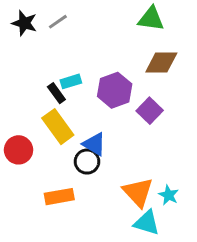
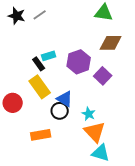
cyan star: (169, 195) -> (89, 114), moved

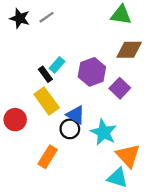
cyan rectangle: (49, 56) -> (57, 65), turned -32
cyan star: (89, 114) -> (104, 132), size x1.6
orange triangle: (95, 132) -> (128, 156), moved
orange rectangle: (41, 135) -> (48, 157), turned -48

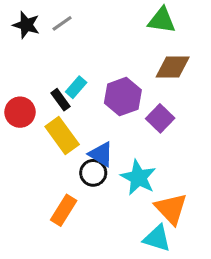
red circle: (15, 120) -> (20, 112), moved

